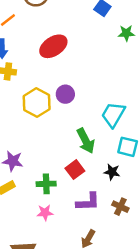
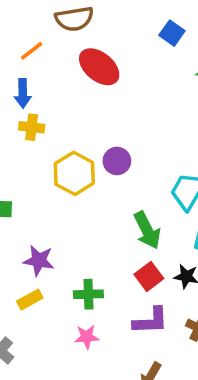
red ellipse: (53, 46) -> (99, 67), moved, turned 72
red square: (75, 170) -> (149, 276), moved

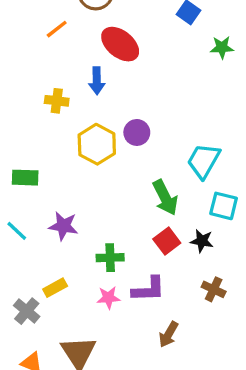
blue arrow: (23, 93) -> (97, 81), moved
yellow rectangle: (30, 300) -> (55, 288), moved
purple L-shape: (151, 321) -> (148, 289), moved

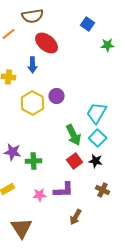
cyan square: (224, 206) -> (98, 138), moved, turned 30
green cross: (110, 258) -> (34, 161), moved

